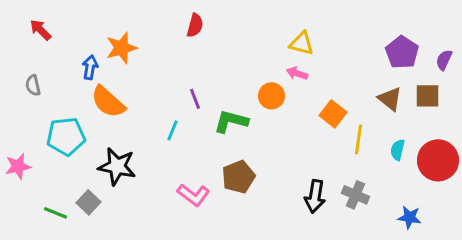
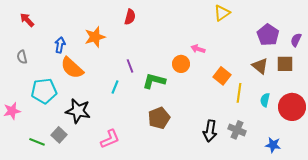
yellow triangle: (302, 43) -> (222, 13), moved, turned -48
orange star: (122, 48) -> (95, 37), moved
pink L-shape: (194, 195) -> (110, 139), moved, turned -60

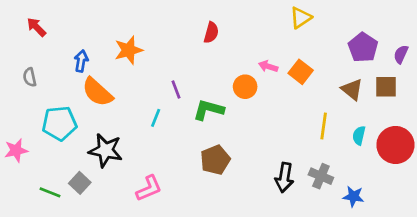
red semicircle: (130, 17) -> (211, 33), moved
orange square: (222, 76) -> (301, 72), moved
blue star: (273, 145) -> (353, 196), moved

